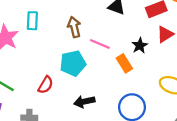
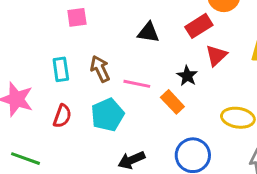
cyan rectangle: (32, 21) -> (61, 69), moved
red semicircle: (46, 85) -> (62, 116), moved

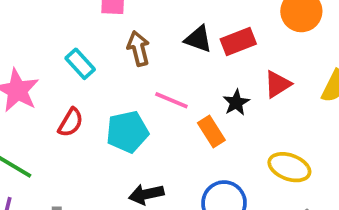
red rectangle: (199, 26) -> (238, 42), moved
cyan rectangle: (61, 69) -> (80, 64), turned -45
brown arrow: (100, 69) -> (138, 48), moved

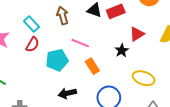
black star: (236, 103) -> (122, 50), moved
red semicircle: (71, 122) -> (32, 44), moved
orange rectangle: (211, 132) -> (92, 66), moved

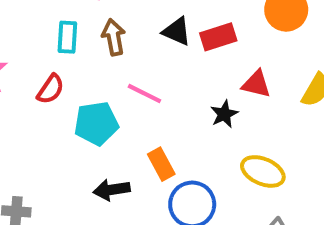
cyan rectangle: (31, 24) -> (67, 37), moved, turned 42
red triangle: (137, 34) -> (256, 84), turned 42
orange rectangle: (92, 66) -> (161, 164), moved

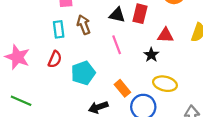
red rectangle: (218, 37) -> (140, 14), turned -48
pink line: (144, 94) -> (117, 45), moved, turned 54
yellow ellipse: (263, 171) -> (165, 84), moved

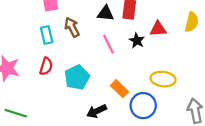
black star: (151, 55) -> (137, 41), moved

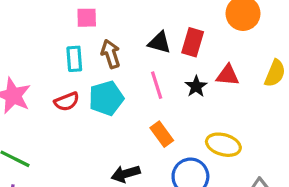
red semicircle: (46, 66) -> (67, 102), turned 42
cyan pentagon: (77, 77) -> (106, 98), moved
orange rectangle: (119, 89) -> (162, 134), moved

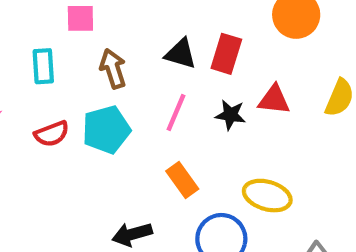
cyan rectangle: (74, 59) -> (43, 66), moved
pink line: (157, 85) -> (176, 112), turned 40
black star: (196, 86) -> (230, 115), turned -30

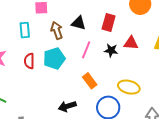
black triangle: (181, 54) -> (79, 23), moved
red semicircle: (52, 134) -> (29, 61), turned 112

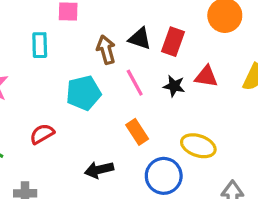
black triangle: (79, 23) -> (140, 39), moved
brown arrow: (57, 30) -> (106, 50), moved
pink line: (86, 50) -> (135, 83), turned -54
red semicircle: (29, 61) -> (42, 134), moved, turned 56

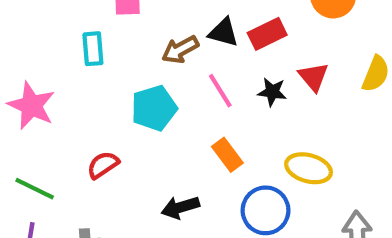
red rectangle: (173, 42) -> (267, 34), turned 48
brown arrow: (106, 50) -> (180, 50), turned -100
red triangle: (206, 76) -> (313, 77), turned 45

